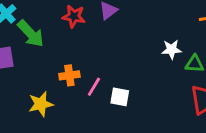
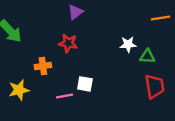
red star: (74, 16) -> (68, 43), moved
pink line: (94, 87) -> (65, 96), moved, turned 49

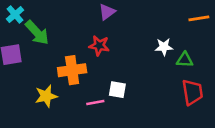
orange cross: (43, 66) -> (72, 70), size x1.5

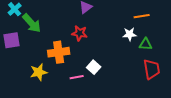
orange line: (199, 18) -> (142, 16), moved
white square: (117, 90) -> (94, 67), turned 32

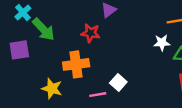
red star: (80, 33) -> (91, 33), moved
yellow star: (39, 72) -> (52, 89), turned 30

